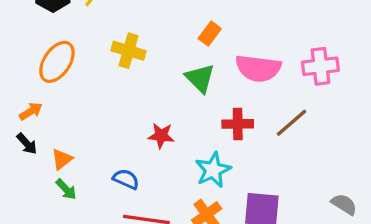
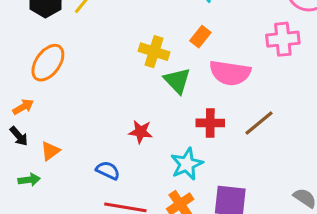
orange rectangle: (210, 34) -> (200, 37), moved
yellow cross: (129, 51) -> (154, 52), moved
pink cross: (320, 66) -> (283, 39), moved
green arrow: (66, 189) -> (29, 180), moved, turned -55

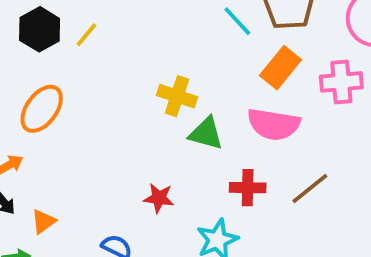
orange rectangle: (200, 37) -> (280, 68), moved, size x1.5
green triangle: (177, 81) -> (206, 133), turned -32

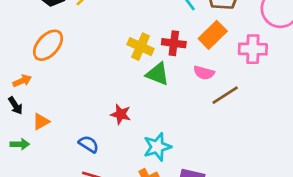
pink semicircle: (274, 124) -> (204, 73), size x0.6
red cross: (248, 188) -> (174, 43), moved
brown line: (310, 188) -> (225, 95), moved

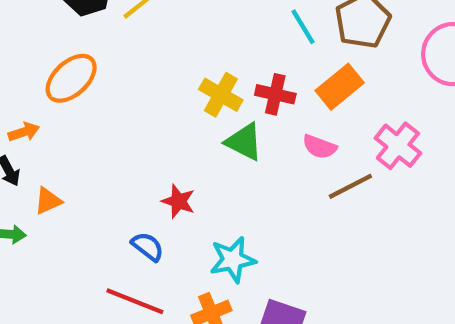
pink cross: (253, 49) -> (398, 146), moved, turned 32
blue semicircle: (89, 144) -> (148, 247), moved

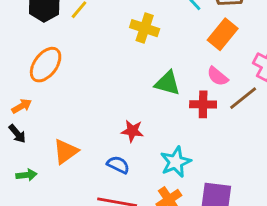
red cross: (275, 94) -> (203, 104), moved
yellow cross: (221, 95) -> (145, 28), moved
pink semicircle: (319, 147) -> (218, 76), turned 30
orange triangle: (48, 201) -> (66, 151), moved, size x1.4

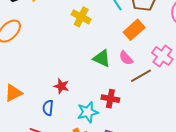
green triangle: (167, 83) -> (102, 58), moved
red cross: (203, 104) -> (110, 99), moved
blue semicircle: (118, 165) -> (48, 108), turned -119

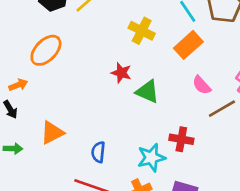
orange rectangle: (134, 30) -> (188, 45), moved
green triangle: (102, 58) -> (147, 92), moved
red star: (61, 86) -> (121, 73), moved

